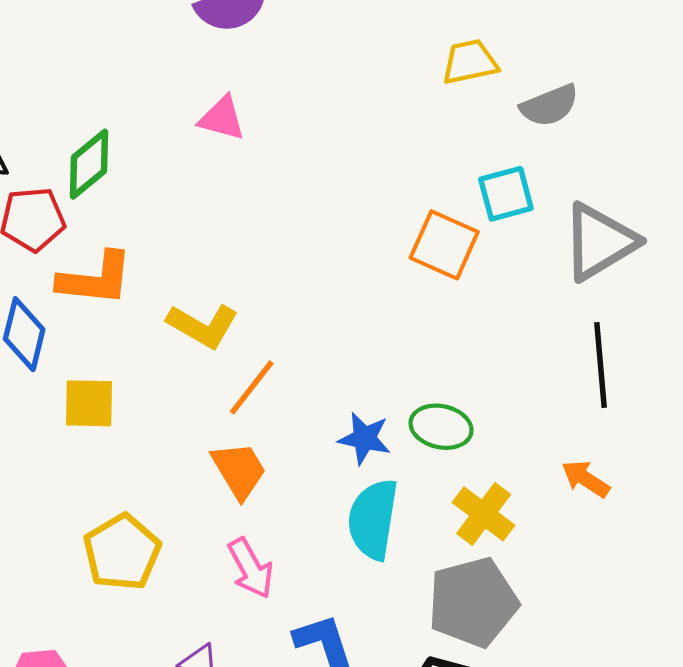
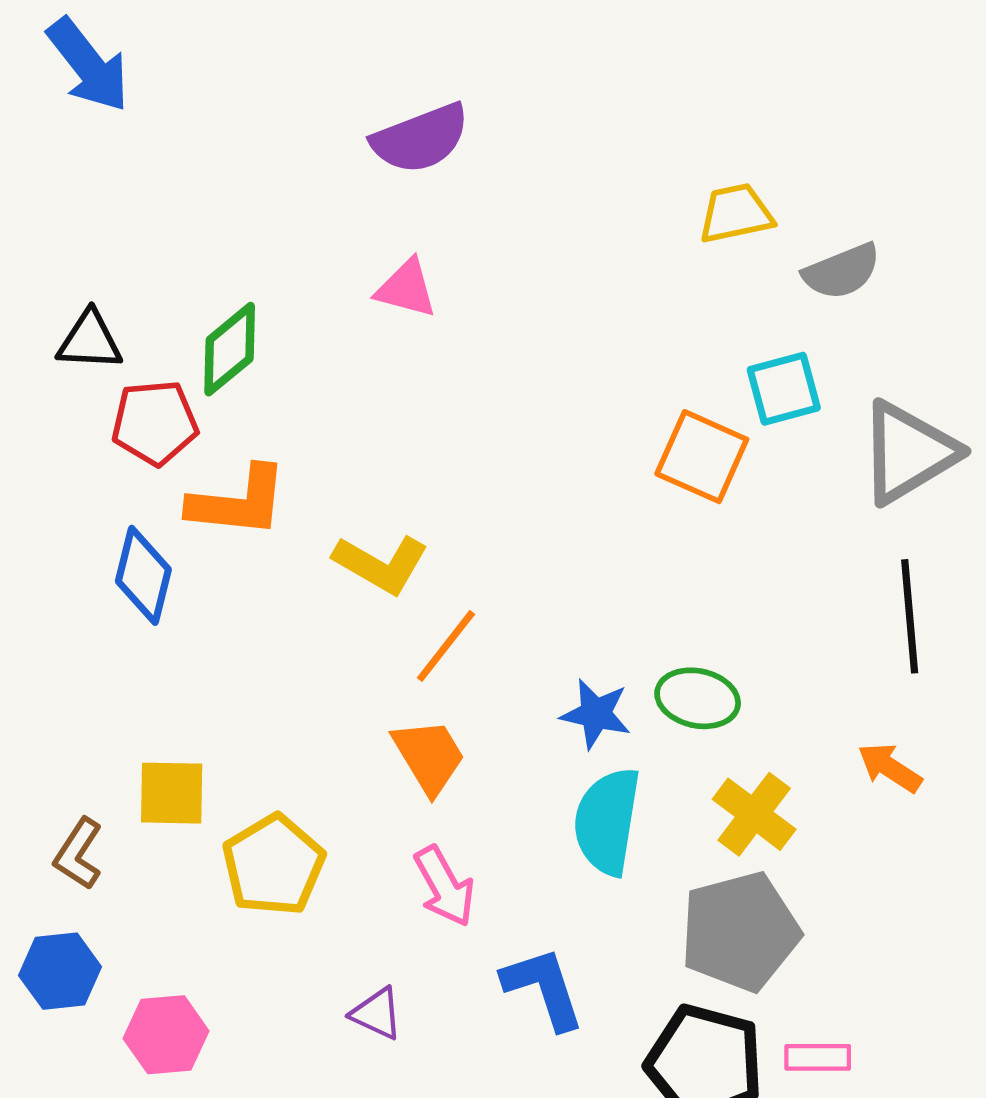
yellow square: (89, 403) -> (172, 793), moved

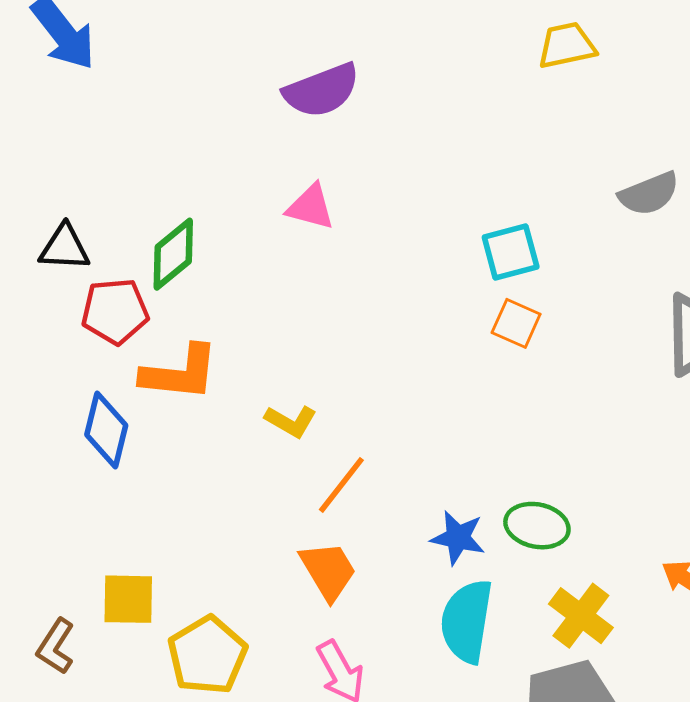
yellow trapezoid: (736, 213) -> (567, 45), moved
cyan square: (784, 389) -> (511, 252), moved
orange square: (702, 457) -> (516, 323), moved, size x0.7
yellow L-shape: (381, 564) -> (291, 421), size x0.7

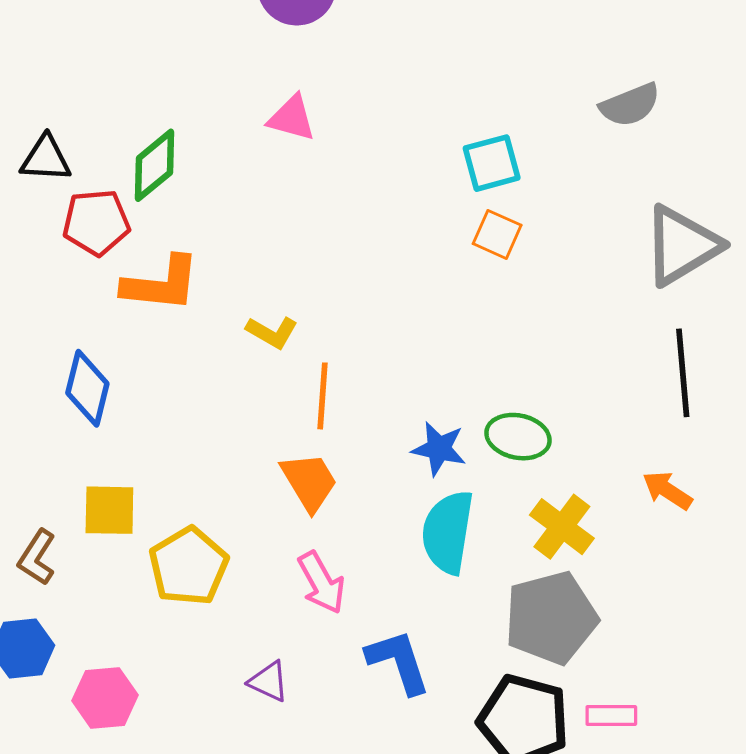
blue diamond: (106, 430) -> (87, 388), moved
orange line: (341, 485) -> (322, 396), turned -34

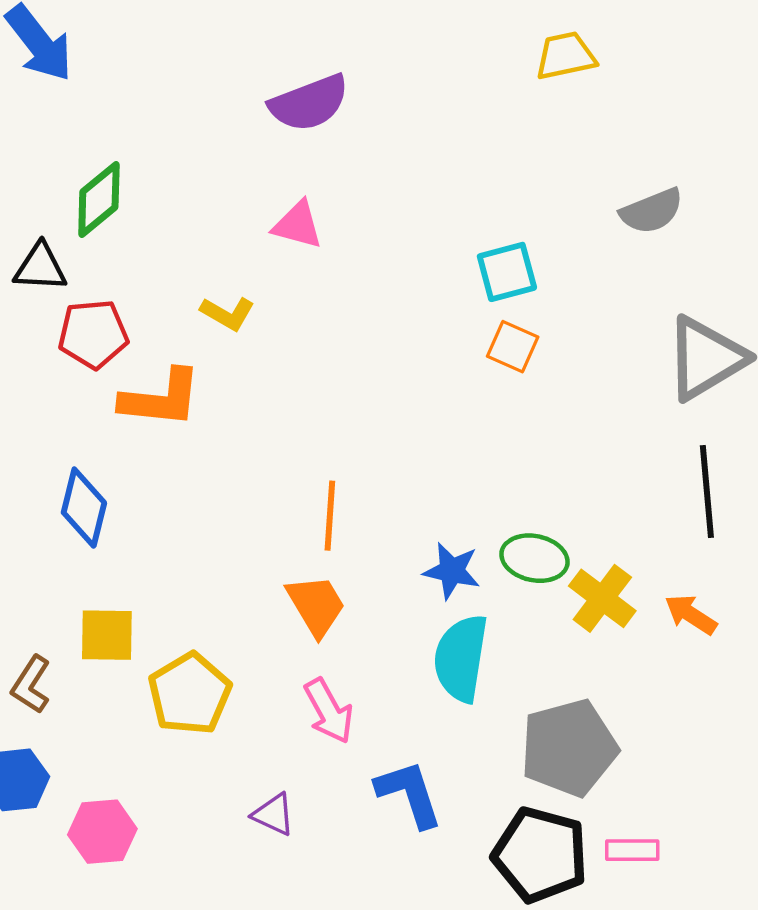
green diamond: (154, 165) -> (99, 200), moved
yellow L-shape: (272, 332) -> (228, 313), moved
yellow cross: (562, 527) -> (602, 598), moved

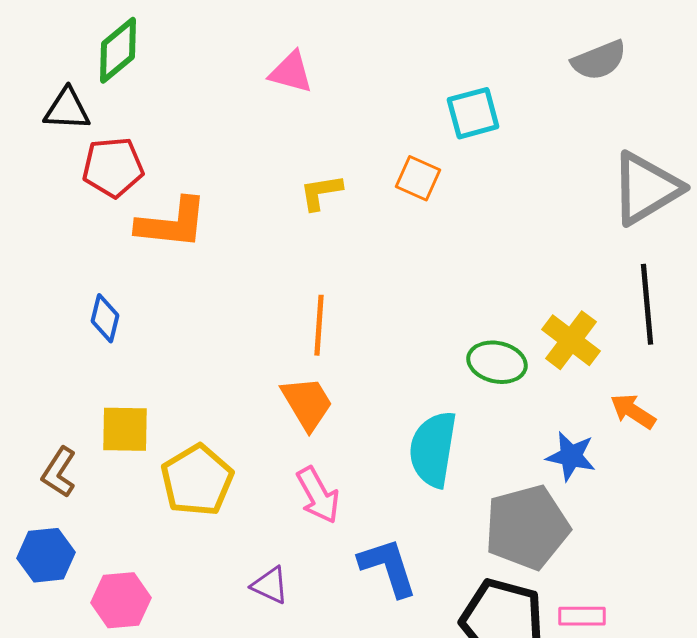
yellow L-shape: (228, 313) -> (321, 192), moved, turned 141
orange square: (513, 347) -> (418, 178), moved
blue diamond: (84, 508) -> (105, 318), size x0.7
blue star: (452, 571) -> (571, 456), moved
yellow cross: (602, 598) -> (571, 340), moved

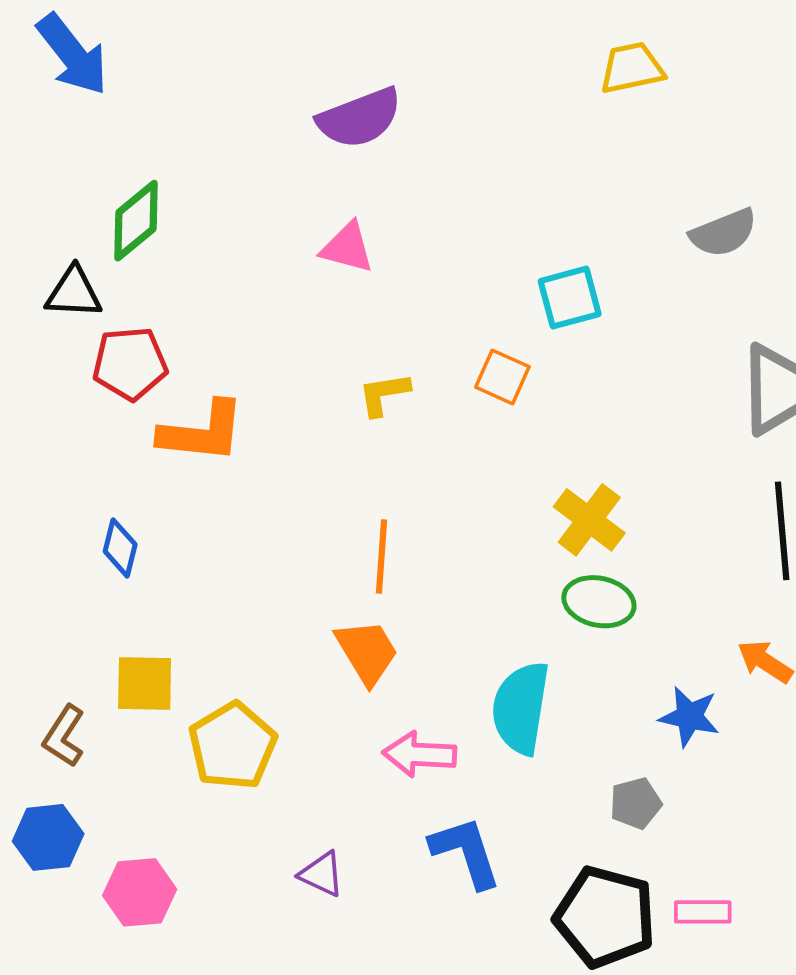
yellow cross: (571, 340) -> (589, 520), moved
pink arrow: (318, 495) -> (419, 754), moved, turned 122
gray pentagon: (527, 527) -> (636, 803), size x0.5

